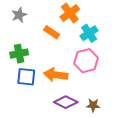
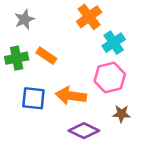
orange rectangle: (52, 32) -> (46, 56), moved
green cross: (19, 54) -> (17, 58), moved
brown star: (93, 105) -> (121, 114), moved

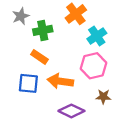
orange rectangle: (46, 56) -> (39, 57), moved
green cross: (17, 58) -> (43, 30), moved

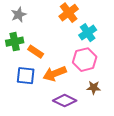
green cross: (43, 30) -> (15, 42), moved
orange arrow: (60, 81) -> (55, 74), turned -30

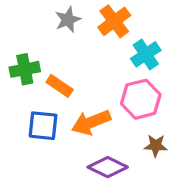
gray star: (19, 15) -> (68, 20), moved

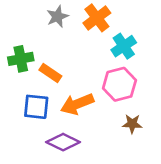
purple diamond: (108, 167) -> (63, 142), moved

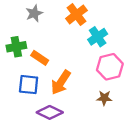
gray star: (57, 17) -> (34, 13), moved
pink hexagon: (119, 84) -> (110, 67), moved
orange arrow: (77, 104) -> (61, 82), turned -35

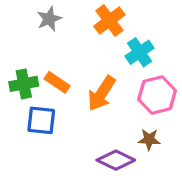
green cross: (16, 47) -> (24, 84), moved
orange arrow: (61, 82) -> (102, 93), moved
purple diamond: (50, 112) -> (116, 160), moved

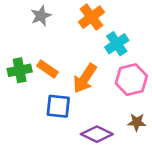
blue square: (41, 120) -> (58, 106), moved
brown star: (149, 139) -> (137, 122), moved

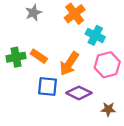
cyan cross: (117, 44) -> (95, 35), turned -30
brown star: (137, 122) -> (108, 109), moved
purple diamond: (97, 134) -> (79, 93), moved

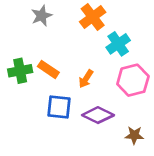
cyan cross: (95, 35) -> (118, 44), turned 30
orange arrow: (69, 64) -> (86, 79), size x0.6

